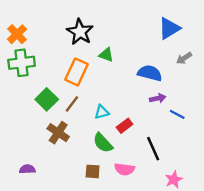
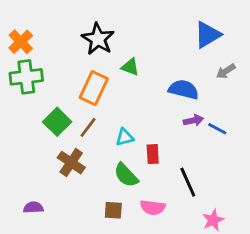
blue line: (177, 114) -> (217, 129), moved
red rectangle: (125, 126) -> (153, 154), turned -56

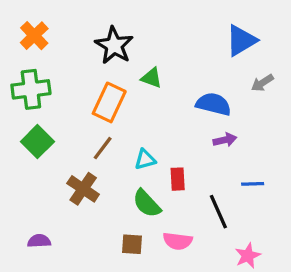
orange cross: (21, 42) -> (34, 36), moved
green square: (57, 122) -> (37, 142), moved
blue line: (217, 129) -> (253, 184), moved, turned -30

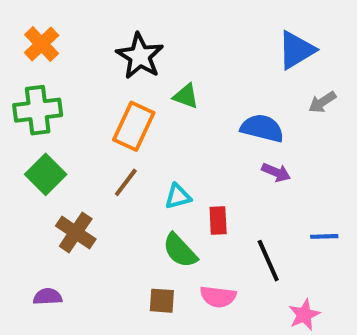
purple arrow: (225, 140) -> (276, 172), turned 35
blue line: (253, 184) -> (324, 236), moved
brown cross: (83, 189) -> (76, 232), moved

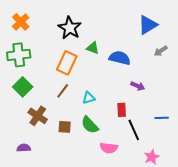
blue semicircle: (262, 128) -> (120, 58), moved
red rectangle: (218, 220) -> (122, 110), moved
brown square: (162, 301) -> (65, 127), moved

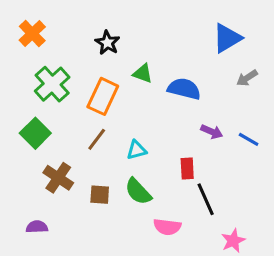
black star: (70, 28) -> (107, 43), size x0.7
green cross: (19, 55) -> (52, 84), moved, turned -35
blue line: (162, 118) -> (249, 139), moved, turned 32

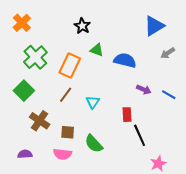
black star: (107, 43) -> (82, 26), moved
cyan triangle: (137, 150) -> (93, 102), turned -40
green semicircle: (138, 192) -> (94, 144), moved
pink semicircle: (167, 227) -> (62, 154), moved

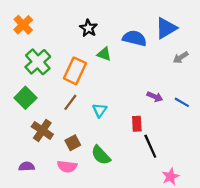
blue semicircle: (125, 60) -> (135, 38), moved
brown square: (68, 132) -> (73, 143), turned -32

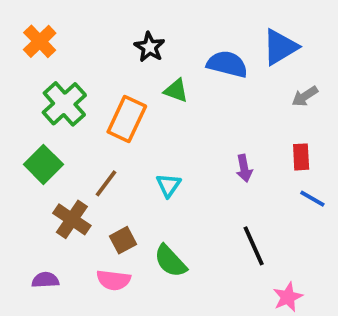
purple arrow: (155, 97) -> (244, 168), moved, turned 56
brown line: (70, 102) -> (106, 183), moved
blue line: (182, 102) -> (312, 199), moved
red rectangle: (137, 124) -> (301, 157), moved

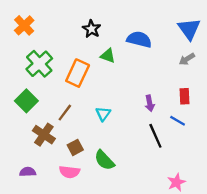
blue triangle: (280, 47) -> (189, 29), moved, turned -35
blue line: (312, 199) -> (178, 121), moved
black line: (254, 246) -> (155, 136), moved

